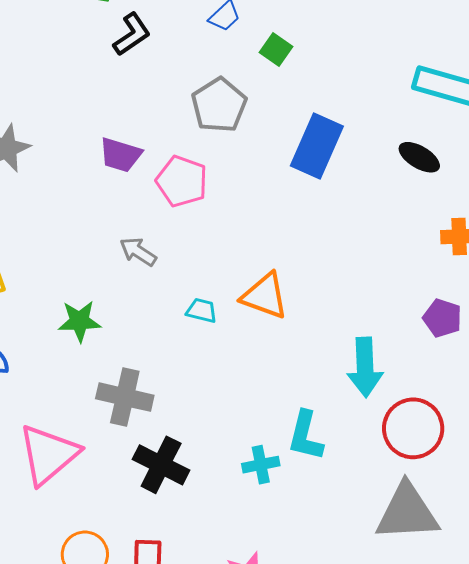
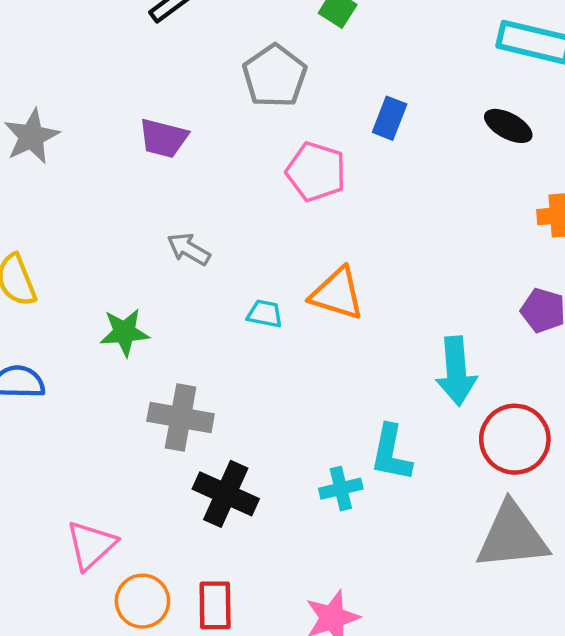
blue rectangle: (317, 146) -> (390, 118), size x0.6
pink pentagon: (182, 181) -> (316, 172), moved
pink triangle: (48, 454) -> (91, 545), moved, size x0.7

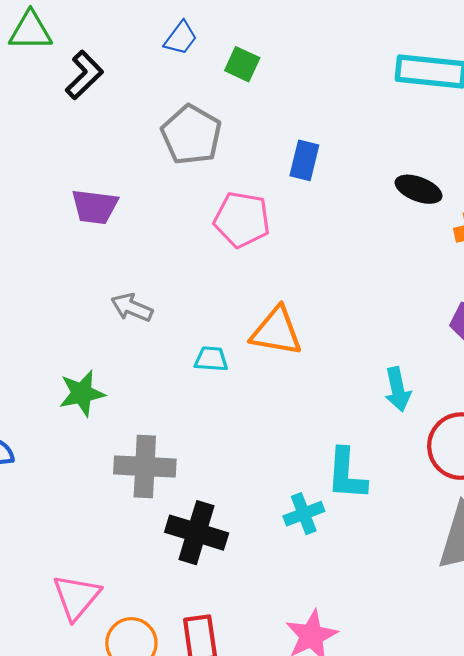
black ellipse: (508, 126) -> (419, 189), moved
cyan arrow: (456, 371) -> (398, 389), size x0.7

